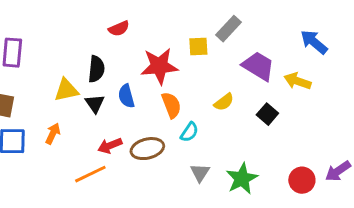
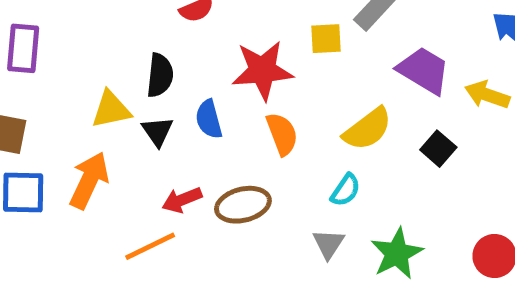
yellow semicircle: (224, 102) -> (368, 129), size x1.5
cyan semicircle: (189, 132) -> (346, 190), moved
orange arrow: (53, 134) -> (89, 180), size x1.6

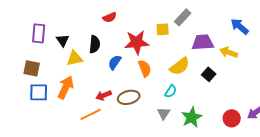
purple trapezoid: (424, 70) -> (203, 42), turned -35
blue semicircle: (209, 119) -> (115, 62), turned 49
black triangle: (157, 131) -> (63, 40), moved

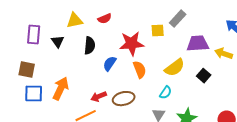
yellow triangle: (75, 58) -> (75, 21), moved

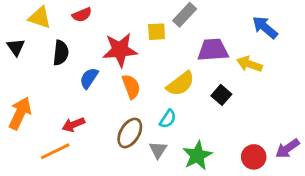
yellow triangle: (75, 21) -> (40, 18), turned 30
brown ellipse: (124, 99) -> (130, 133), moved, turned -45

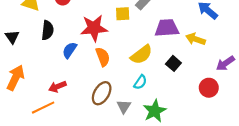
black triangle: (16, 47) -> (12, 37), moved
cyan semicircle: (168, 119) -> (140, 82), moved
purple arrow: (287, 148) -> (225, 63), moved
red circle: (254, 157) -> (209, 88), moved

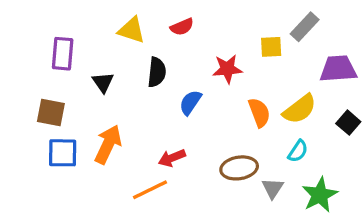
red star: (94, 28) -> (227, 69), size x0.7
orange semicircle: (103, 57) -> (259, 112), moved
brown ellipse: (102, 93) -> (239, 168), turned 50

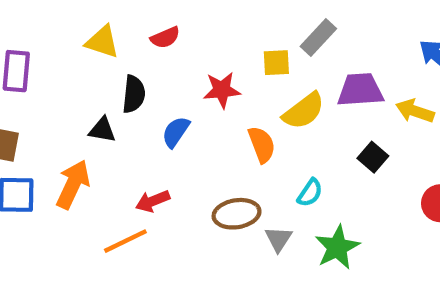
black triangle: (103, 82) -> (102, 130), moved, turned -45
yellow semicircle: (300, 109) -> (304, 111), moved

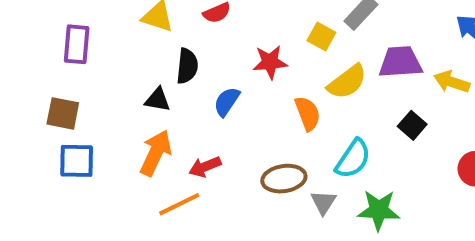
yellow square: (276, 63) -> (321, 36), turned 32
orange arrow: (73, 184) -> (156, 153), moved
cyan semicircle: (310, 193) -> (353, 159), size x1.5
green star: (337, 247) -> (379, 210), turned 30

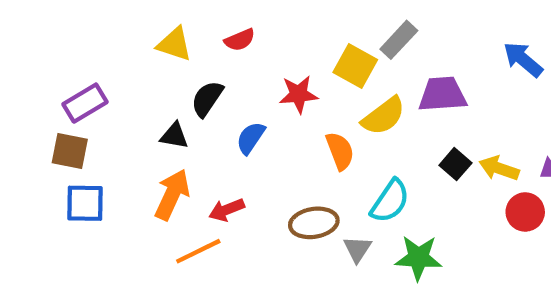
yellow square: (321, 36) -> (355, 66), size x1.4
purple rectangle: (77, 44) -> (85, 103), moved, turned 54
black semicircle: (187, 66) -> (207, 99), turned -152
yellow arrow: (452, 82) -> (499, 168), moved

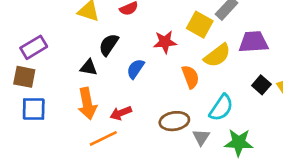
orange arrow: (172, 195) -> (87, 104), turned 144

